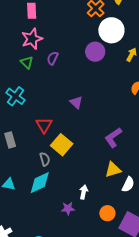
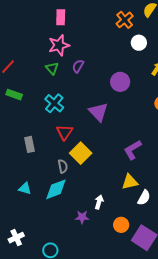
white circle: (111, 30) -> (139, 43), size x0.6
purple circle: (95, 52) -> (120, 82), moved
cyan cross: (16, 96) -> (54, 103), moved
purple triangle: (76, 102) -> (98, 112), size x1.5

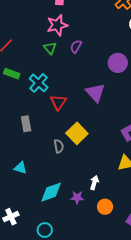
cyan cross: (54, 103) -> (39, 83), moved
red triangle: (64, 132) -> (58, 102), moved
cyan diamond: (56, 189) -> (51, 192), moved
orange circle: (121, 225) -> (105, 207), moved

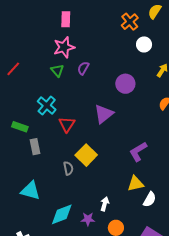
green rectangle: (12, 74) -> (20, 127), moved
purple triangle: (95, 93) -> (104, 114), turned 35
cyan triangle: (20, 168) -> (31, 191), size x1.5

